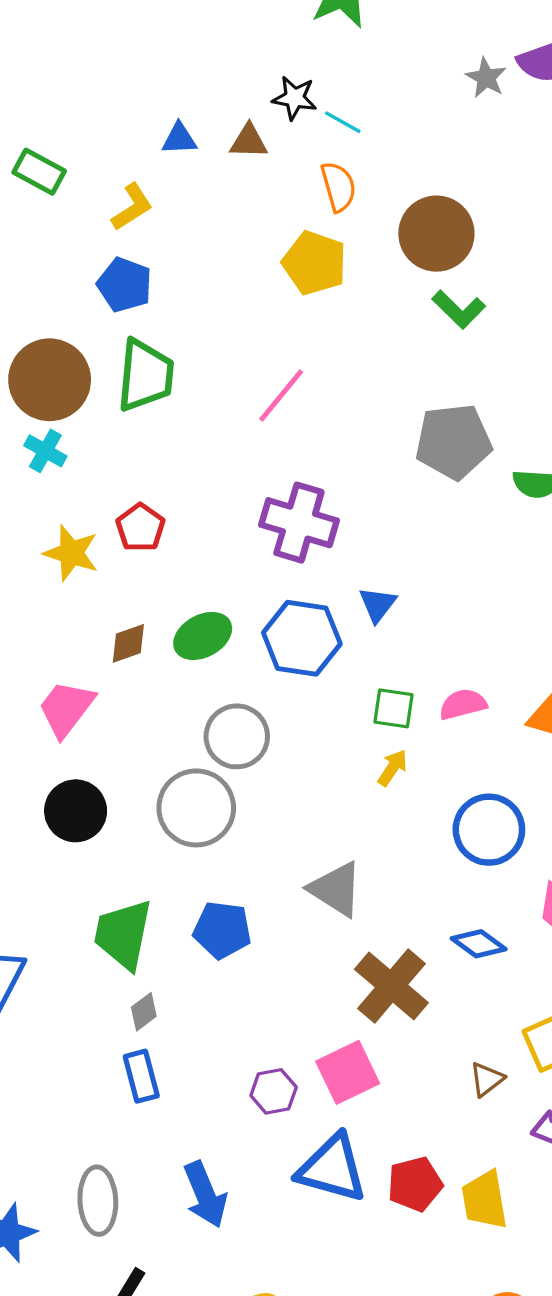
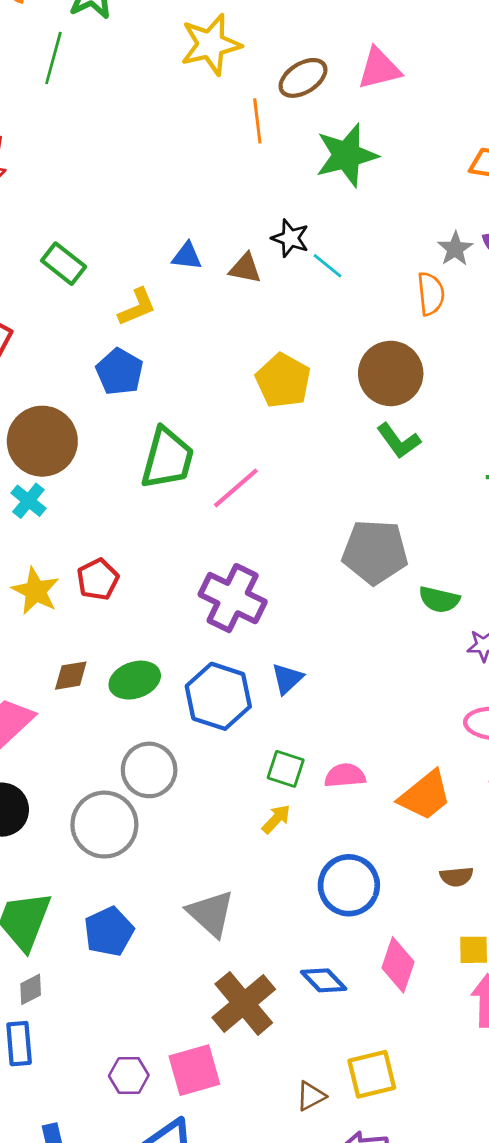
orange semicircle: (338, 187) -> (431, 294), moved
green trapezoid: (145, 375) -> (167, 458), moved
blue pentagon: (222, 930) -> (109, 932), turned 30

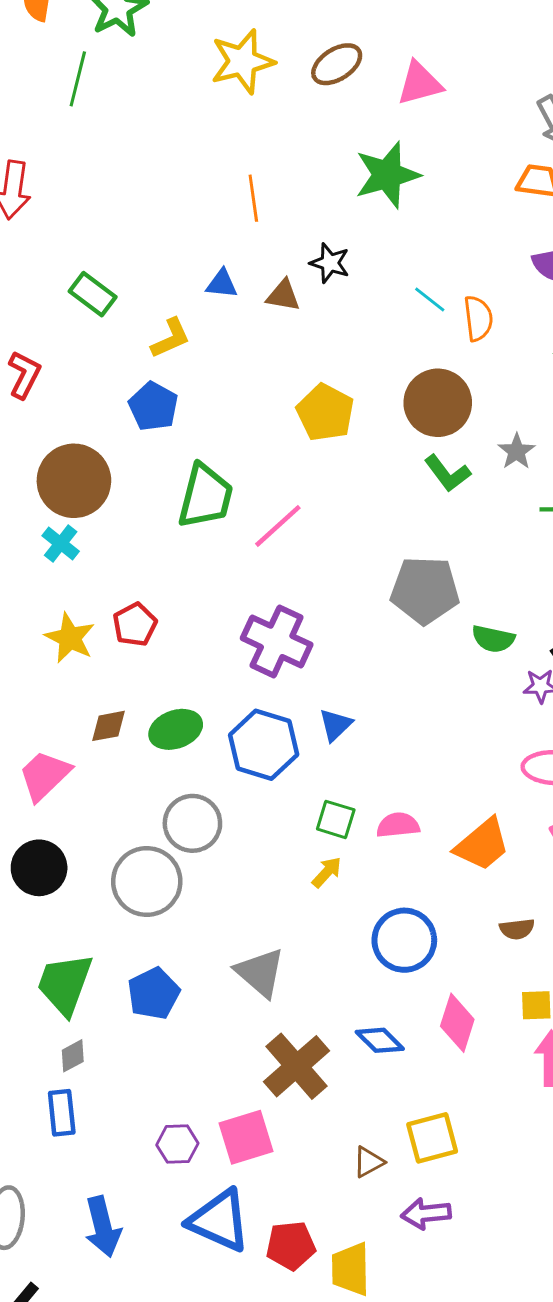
brown ellipse: (303, 78) -> (337, 64), moved
orange line: (257, 121) -> (253, 198), moved
gray star: (455, 249) -> (517, 451), moved
cyan line: (327, 266) -> (430, 300), moved

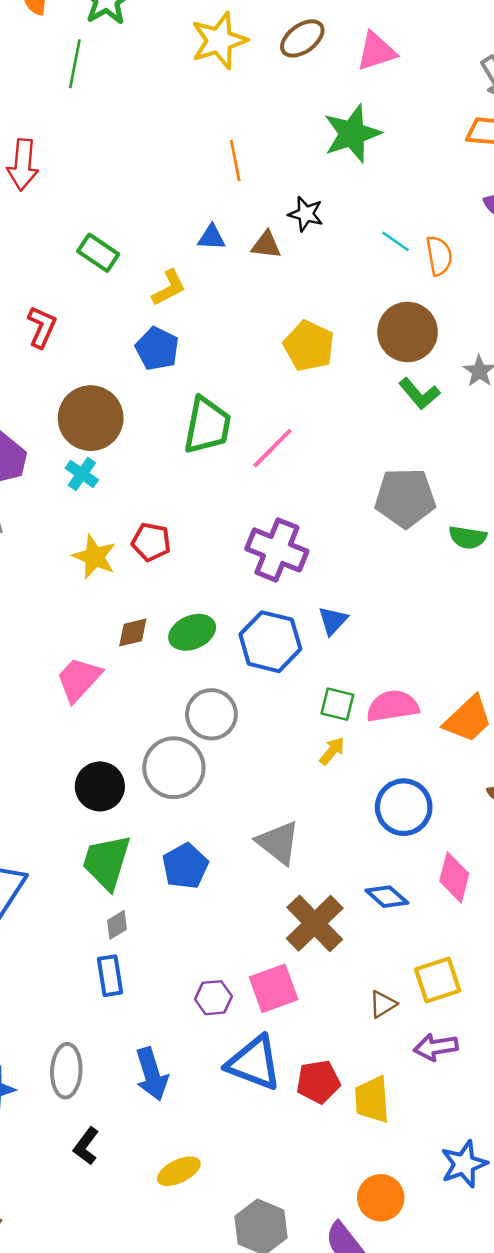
red pentagon: (135, 625) -> (151, 542), turned -30
pink semicircle: (398, 825) -> (393, 706), size x1.4
black circle: (39, 868) -> (100, 786), moved

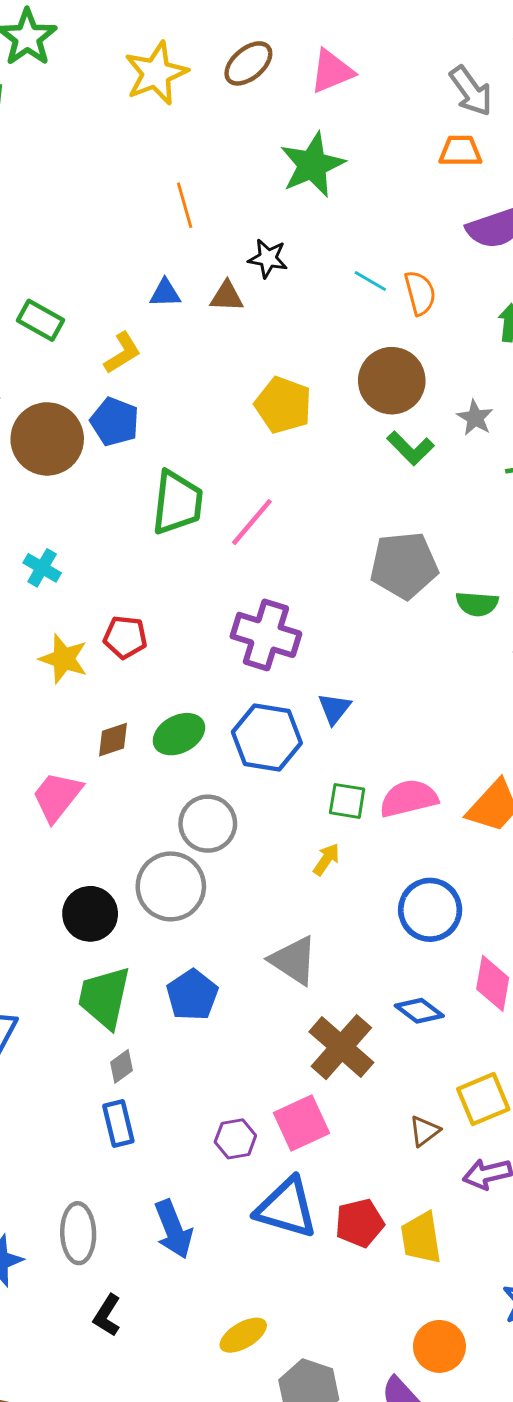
brown circle: (91, 418) -> (47, 439), moved
yellow arrow: (332, 751) -> (326, 859), moved
yellow ellipse: (179, 1171) -> (243, 1335), moved

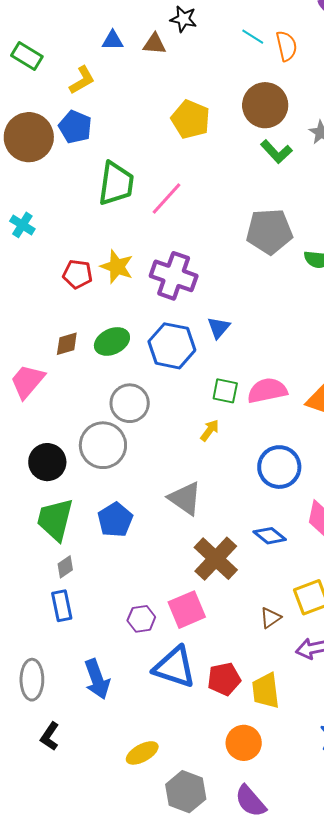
yellow star: (64, 659) -> (117, 267), moved
orange circle: (439, 1346) -> (244, 743), moved

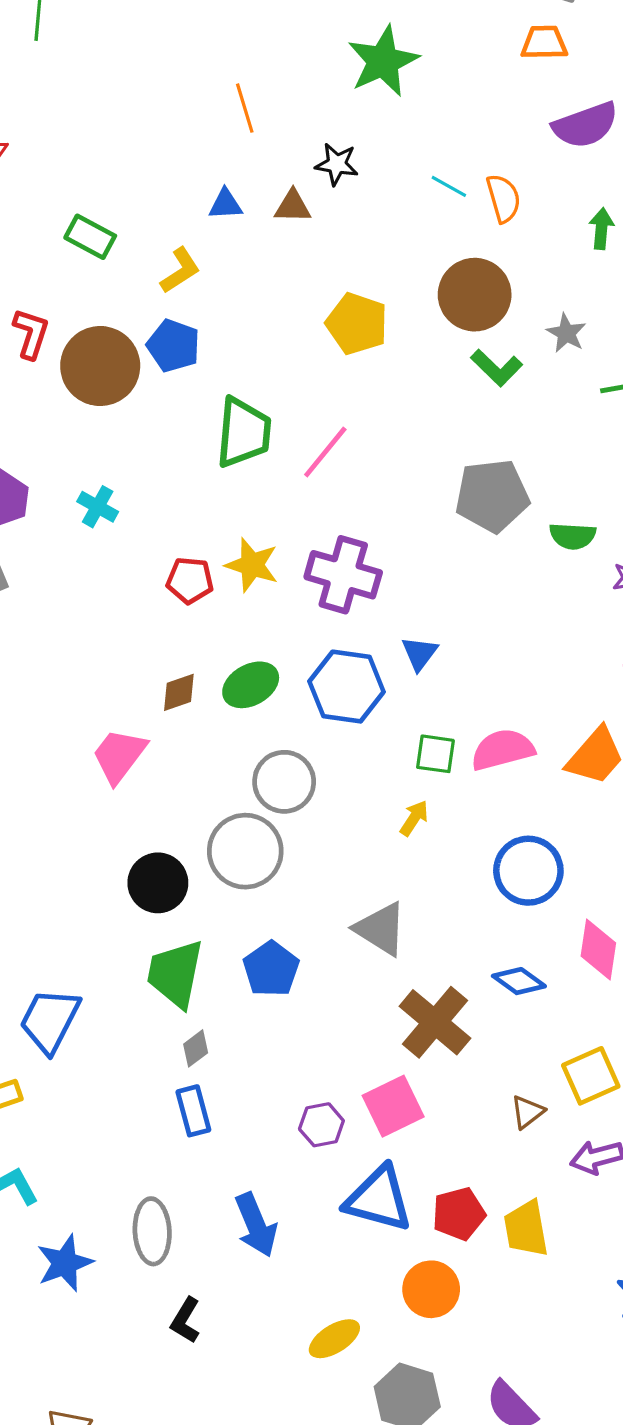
orange circle: (244, 743) -> (431, 1289), moved

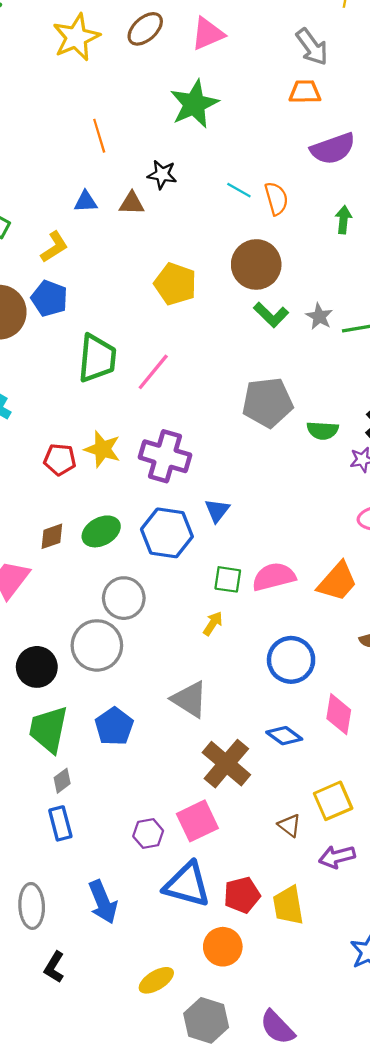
gray star: (566, 333) -> (319, 316), moved
brown triangle: (527, 1112) -> (289, 825), turned -45

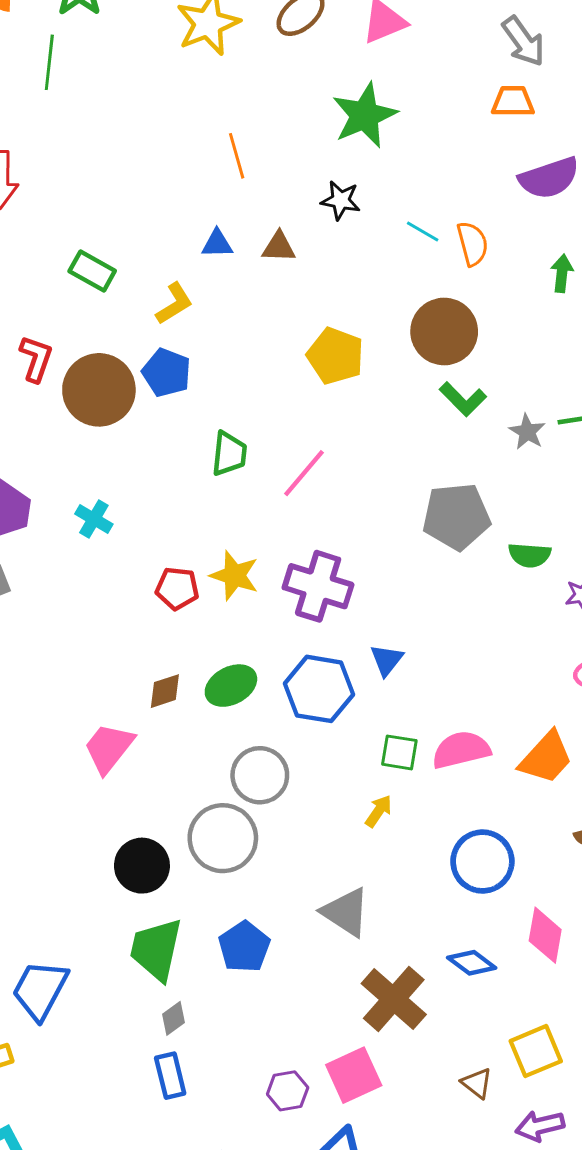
black star: (162, 174) -> (341, 200), moved
gray star: (319, 316) -> (527, 432), moved
green trapezoid: (97, 358) -> (229, 454), size x0.7

